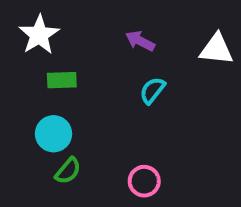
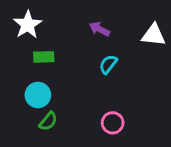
pink circle: (144, 181) -> (113, 123), moved

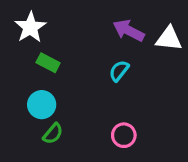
purple arrow: (99, 29) -> (129, 31), moved, size x1.4
green rectangle: (44, 57) -> (48, 63), turned 30

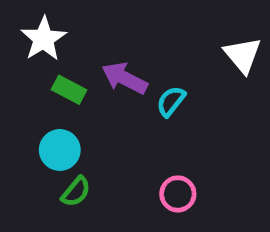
purple arrow: (129, 31) -> (125, 78), moved
white triangle: (169, 39) -> (243, 55), turned 44

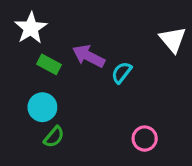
pink circle: (178, 194) -> (145, 139), moved

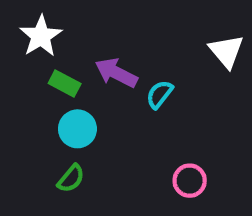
cyan circle: (42, 107) -> (77, 129), moved

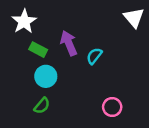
white triangle: (226, 51) -> (134, 18), moved
purple arrow: (116, 73) -> (69, 43), turned 40

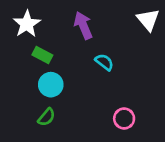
purple arrow: (69, 43) -> (83, 25), moved
cyan semicircle: (94, 56) -> (104, 62), turned 90

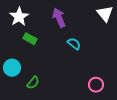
cyan circle: (51, 85) -> (12, 68), moved
pink circle: (124, 118) -> (96, 85), moved

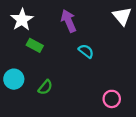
green semicircle: (33, 83) -> (45, 87), moved

